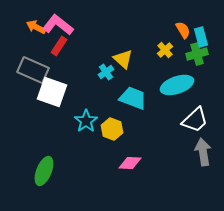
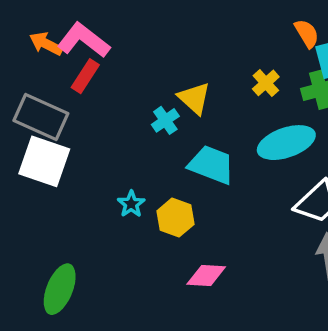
orange semicircle: (183, 30) -> (307, 33), moved
white square: (52, 92) -> (44, 161), moved
cyan star: (86, 121) -> (131, 204), size x0.7

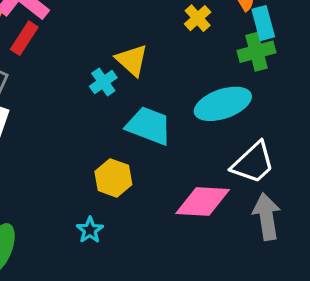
yellow cross: (266, 83) -> (198, 18), moved
cyan star: (131, 204) -> (90, 230), moved
pink diamond: (206, 275) -> (203, 201), moved, size x1.4

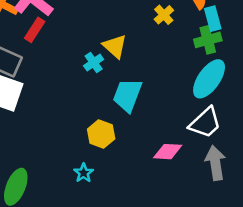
cyan ellipse: (223, 104) -> (209, 79), moved, turned -36
cyan trapezoid: (149, 126) -> (127, 95), turned -90
pink diamond: (203, 201) -> (168, 152), size x0.7

